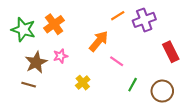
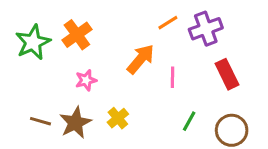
green star: (23, 29) -> (33, 42), turned 30
red rectangle: (171, 52) -> (227, 74), moved
pink line: (117, 61) -> (172, 77), moved, turned 56
brown star: (36, 62) -> (75, 123), moved

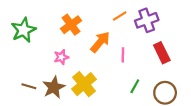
orange cross: (77, 35) -> (71, 25), moved
yellow cross: (118, 118) -> (84, 84), size x1.6

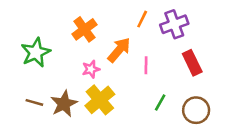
orange line: (120, 16) -> (142, 19), turned -32
green star: (23, 30) -> (36, 52), moved
pink star: (61, 57) -> (91, 69), moved

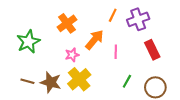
brown star: (64, 104) -> (51, 82), turned -30

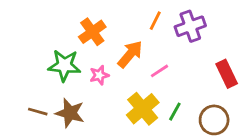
green star: (28, 42) -> (64, 65), moved, turned 30
red rectangle: (152, 50) -> (227, 74), moved
pink line: (116, 52) -> (159, 71), turned 56
yellow cross: (79, 79) -> (143, 109), moved

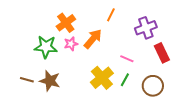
purple cross: (190, 26) -> (146, 28), moved
pink line: (159, 71) -> (127, 59), moved, turned 56
pink star: (99, 75) -> (71, 44), moved

